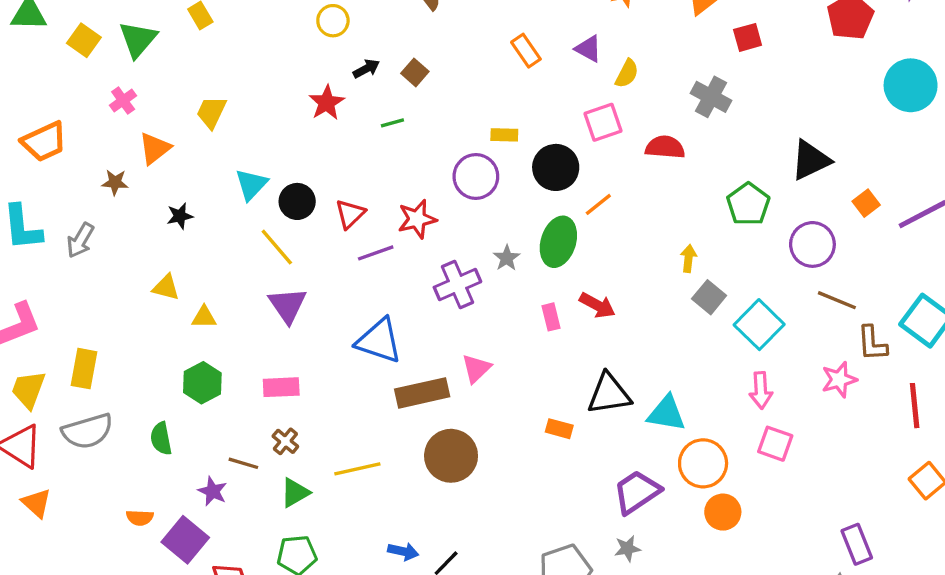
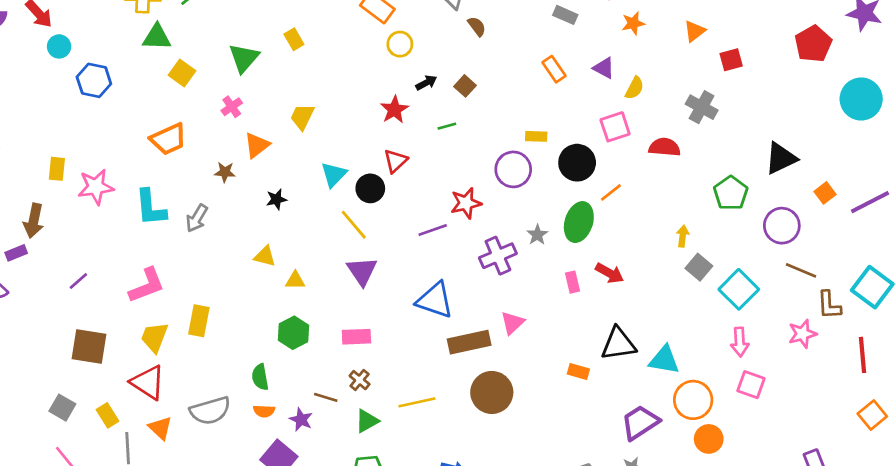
yellow square: (84, 40) -> (182, 73), moved
red triangle: (350, 214) -> (395, 161), moved
gray semicircle: (88, 431) -> (210, 411), moved
orange semicircle: (140, 518) -> (264, 411), moved

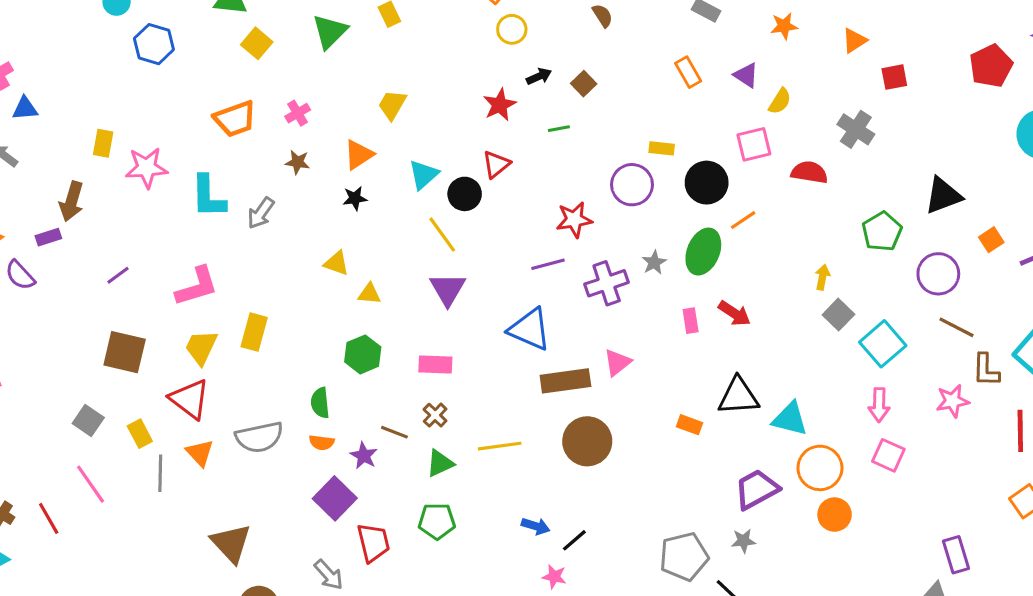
pink cross: (232, 107) -> (298, 113), moved
orange triangle: (257, 145) -> (359, 155), moved
purple line: (433, 230) -> (548, 264), moved

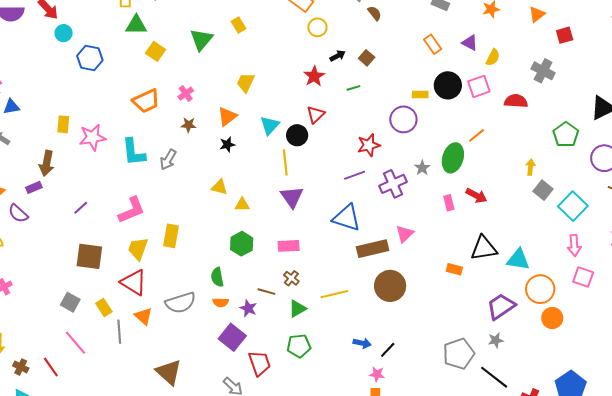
black circle: (707, 183) -> (448, 85), moved
yellow line: (442, 235) -> (285, 162), turned 35

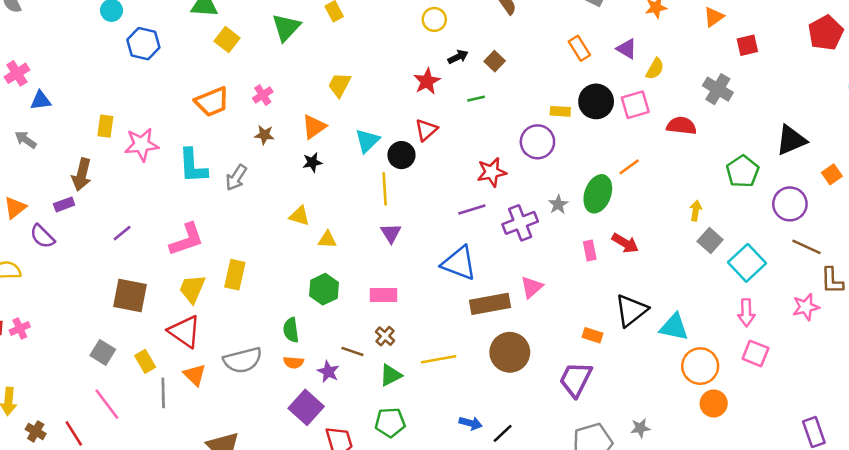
purple triangle: (292, 197) -> (391, 233), size x0.7
black triangle: (484, 248) -> (631, 310), turned -32
purple trapezoid: (501, 306) -> (576, 379), moved, turned -32

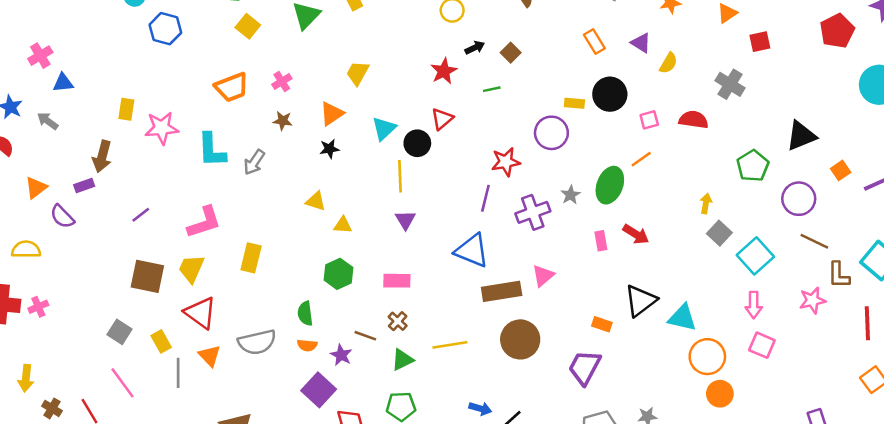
pink square: (635, 105) -> (649, 120), moved, size x0.7
purple line: (472, 210) -> (485, 198), turned -60
yellow trapezoid: (192, 289) -> (191, 269), moved

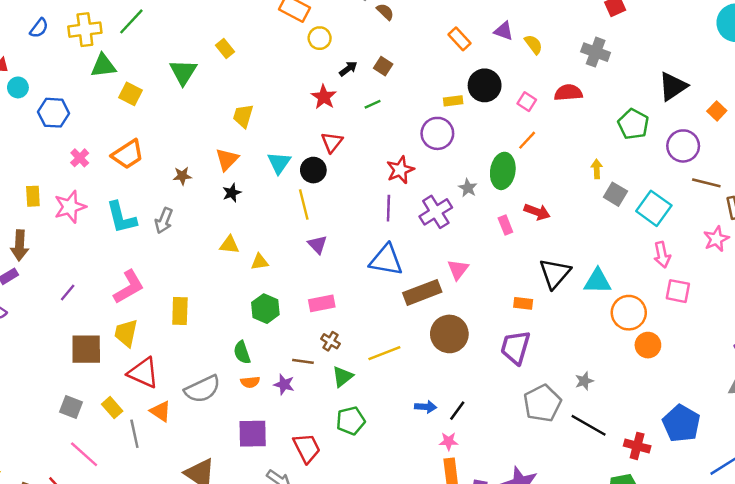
yellow semicircle: (668, 63) -> (534, 44), turned -55
pink cross: (282, 81) -> (80, 158), moved
pink square: (649, 120) -> (527, 102), turned -30
purple square: (319, 390) -> (253, 434), moved, turned -32

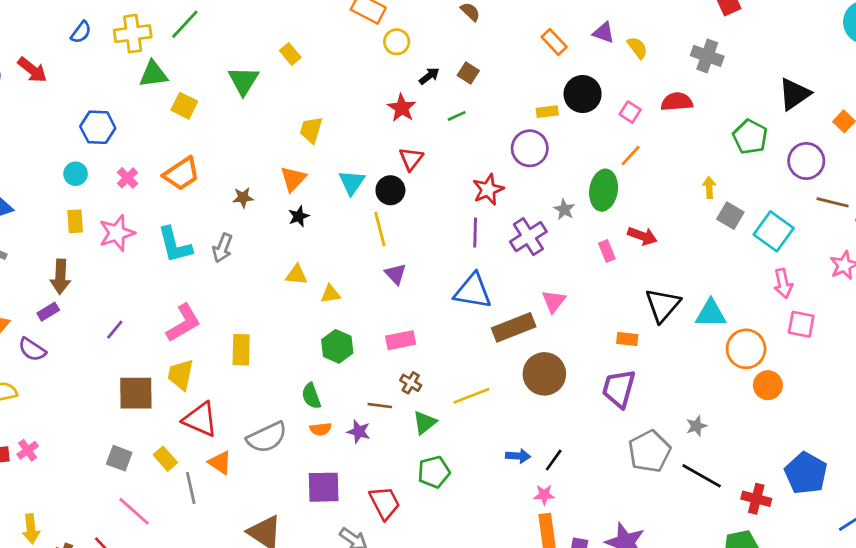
cyan circle: (18, 87) -> (76, 174), moved

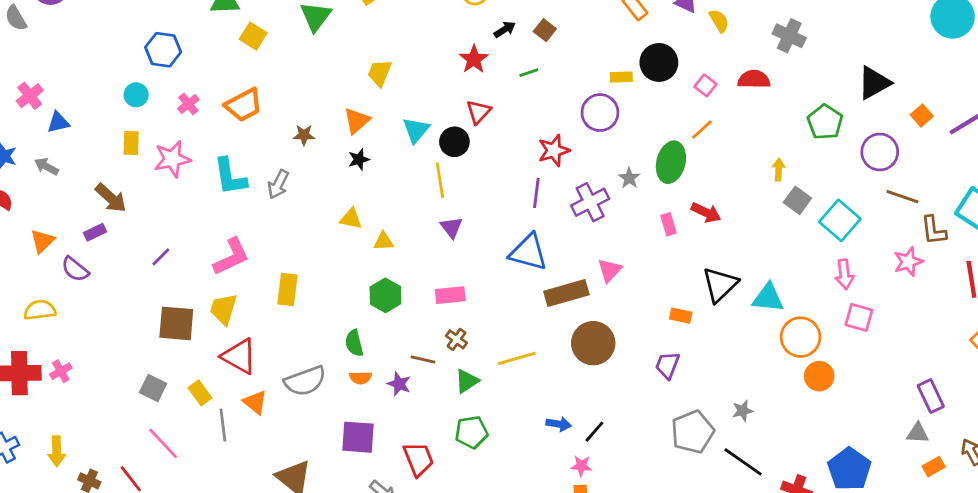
brown arrow: (60, 277) -> (111, 198), turned -56
purple trapezoid: (619, 389) -> (667, 365), size x0.7

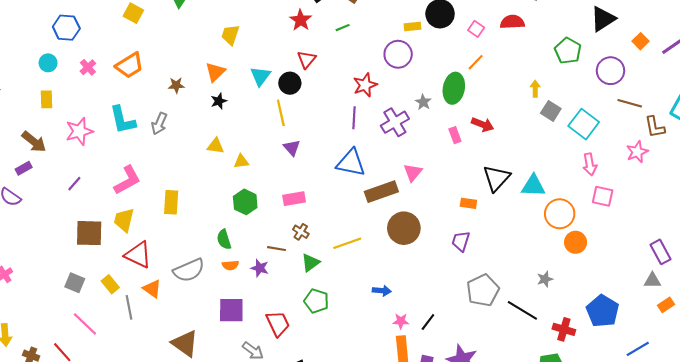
pink star: (172, 159) -> (79, 131), moved
gray star: (743, 411) -> (545, 279), moved
green pentagon: (471, 432) -> (316, 301), turned 30
black line: (594, 432) -> (428, 322), moved

